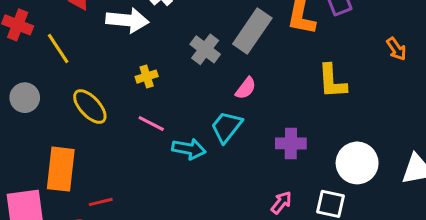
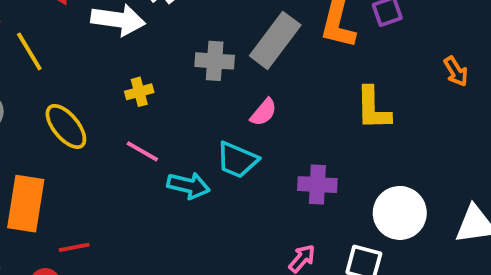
gray cross: (205, 49) -> (215, 61), turned -36
cyan trapezoid: (227, 127) -> (237, 160), turned -108

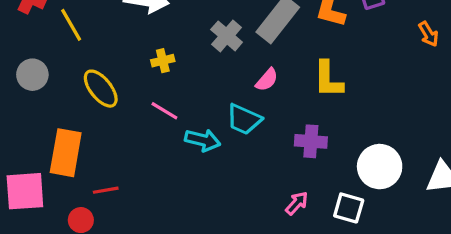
gray cross: (215, 61) -> (227, 36), turned 36
orange arrow: (456, 71) -> (429, 34), moved
yellow L-shape: (373, 108) -> (328, 79), moved

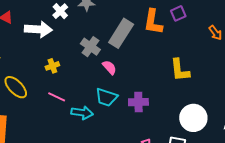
yellow L-shape: (328, 79) -> (180, 70), moved
pink semicircle: (267, 80) -> (109, 67), moved, turned -77
purple cross: (311, 141) -> (138, 102), moved

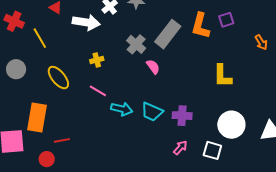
cyan trapezoid: (106, 97) -> (152, 112), moved
purple cross: (138, 102) -> (182, 116), moved

